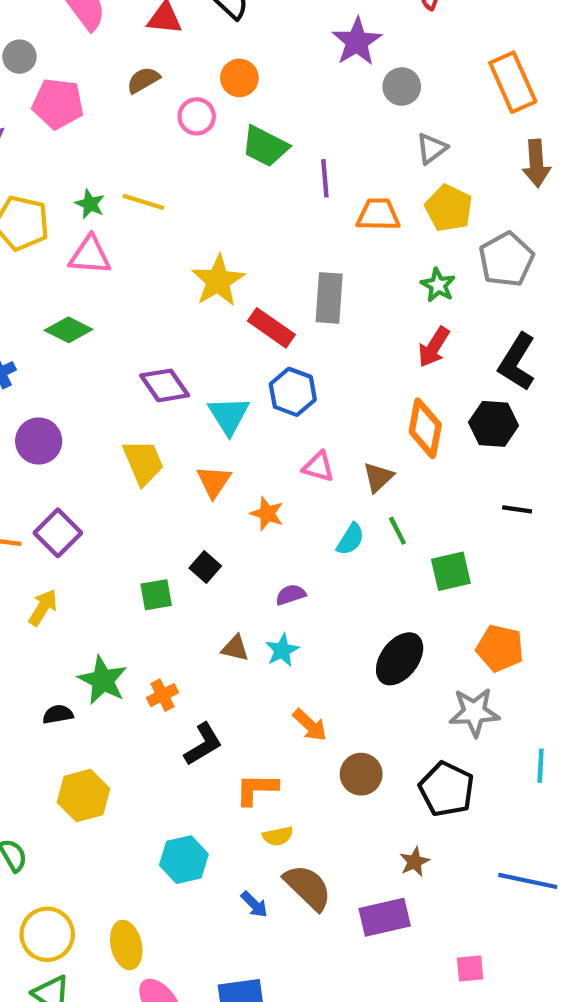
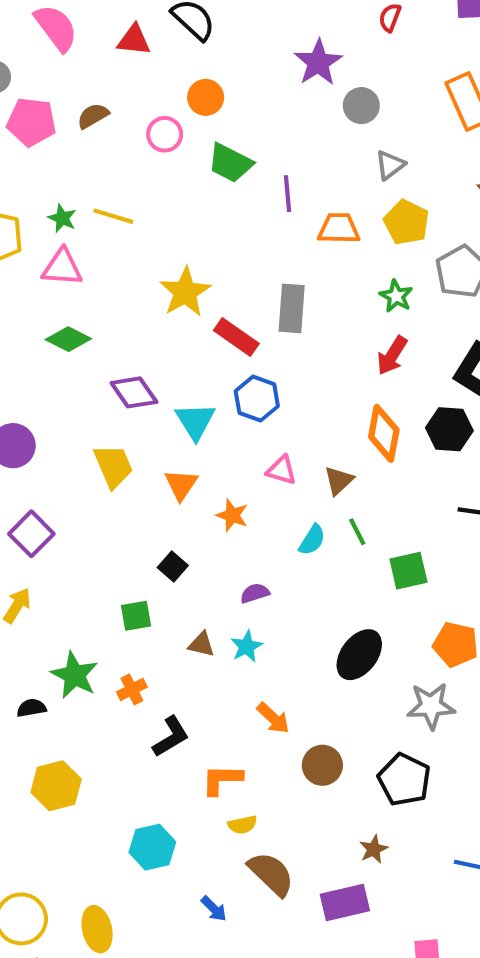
brown semicircle: (143, 80) -> (93, 116), moved
green diamond: (69, 330) -> (68, 339), moved
green square: (156, 595) -> (136, 616), moved
blue arrow: (254, 904) -> (214, 909), moved

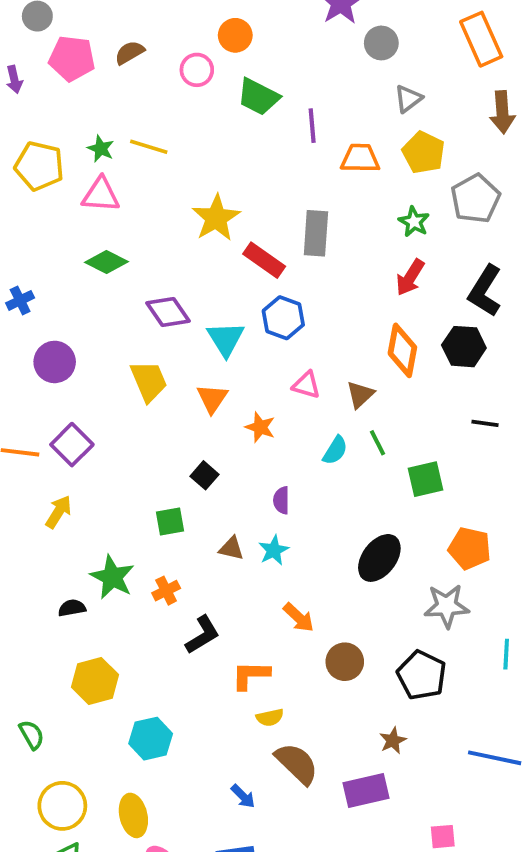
purple semicircle: (255, 593) -> (281, 500), turned -72
cyan hexagon: (152, 847) -> (151, 739), moved

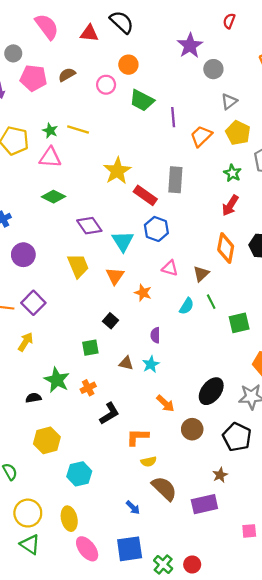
orange trapezoid: (360, 158) -> (201, 136), turned -45
black ellipse: (379, 558) -> (211, 391), moved

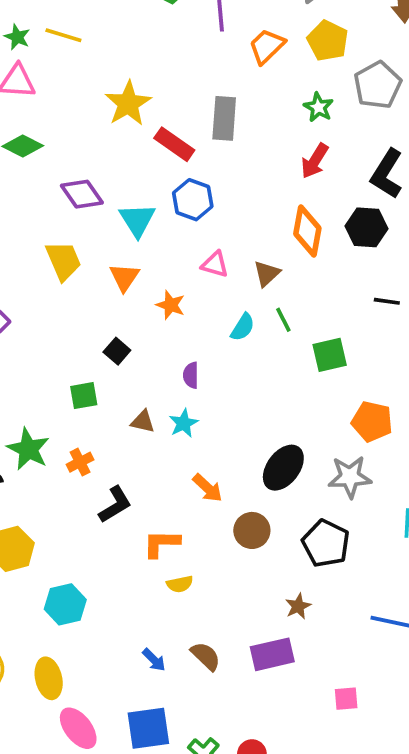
brown semicircle: (164, 488) -> (206, 656), moved, size x0.7

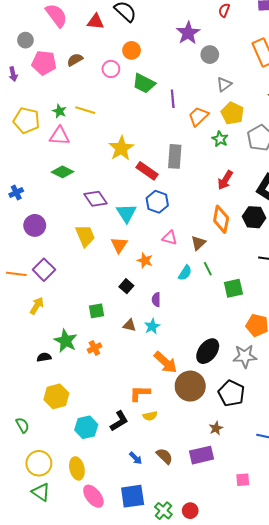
green star: (318, 107) -> (220, 139), moved
black square: (117, 351) -> (126, 286), moved
orange arrow: (208, 488) -> (165, 362), size x1.4
black L-shape: (115, 505) -> (119, 421), moved
brown circle: (252, 530) -> (190, 386), size x1.5

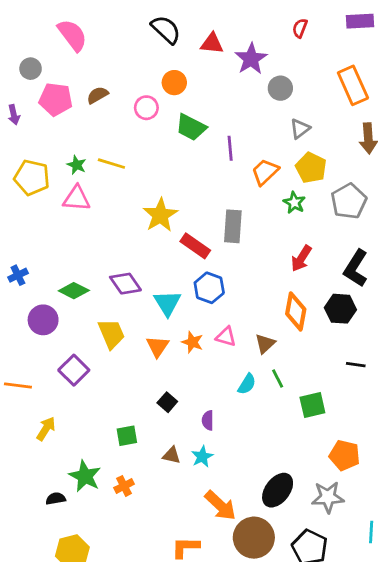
red triangle: (95, 22) -> (212, 43), moved
green diamond: (63, 172) -> (74, 291), moved
orange star: (145, 260) -> (192, 342), moved
purple square: (44, 270) -> (74, 370), moved

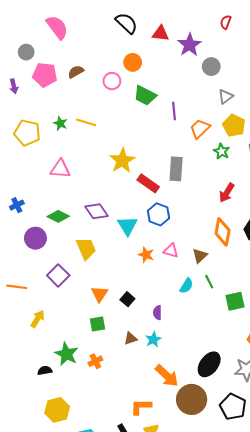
pink triangle: (77, 198) -> (60, 169), moved
orange triangle: (158, 346) -> (100, 294), moved
brown triangle: (171, 455) -> (131, 338), turned -32

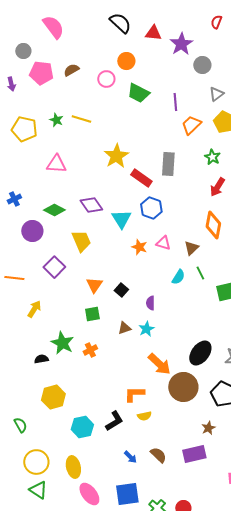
purple line: (174, 111) -> (175, 102), moved
green star: (222, 151) -> (212, 157), moved

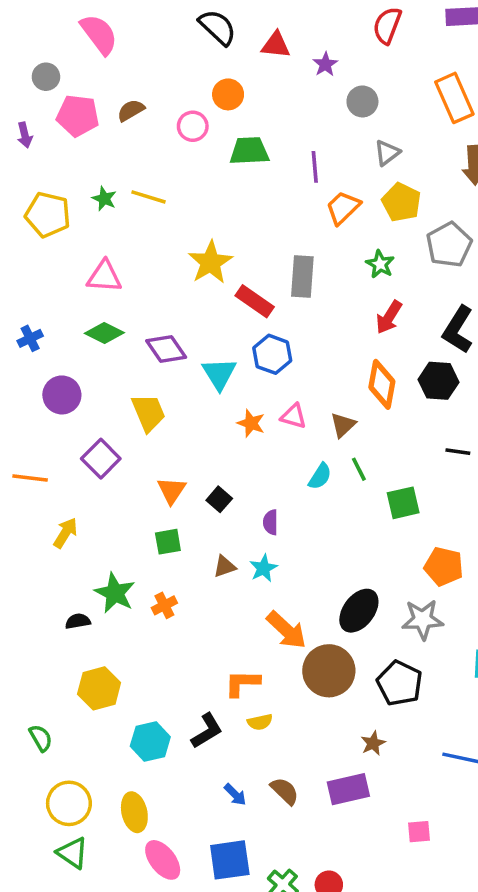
red semicircle: (216, 22) -> (387, 25), size x1.5
purple star: (181, 44) -> (325, 64), size x0.6
green trapezoid: (138, 93) -> (249, 151), turned 150
green diamond: (54, 210) -> (104, 333), moved

